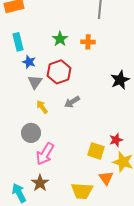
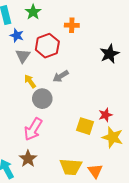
green star: (60, 39) -> (33, 12), moved
orange cross: (88, 42) -> (72, 25), moved
gray circle: (31, 133) -> (42, 99), moved
orange triangle: (106, 178) -> (95, 171), moved

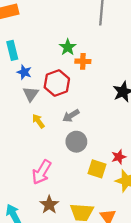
green star: (33, 12) -> (68, 47), moved
gray circle: (42, 99) -> (76, 142), moved
brown star: (28, 159) -> (49, 205), moved

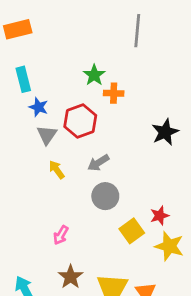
yellow square: (97, 169) -> (132, 231), turned 36
pink arrow: (42, 172) -> (61, 235), size x0.6

